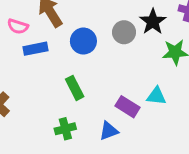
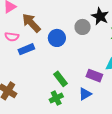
green rectangle: (75, 88) -> (60, 79), moved

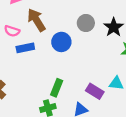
gray circle: (83, 27) -> (86, 23), moved
green rectangle: (60, 79) -> (57, 88), turned 49

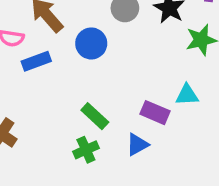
green rectangle: (57, 88) -> (95, 116), turned -60

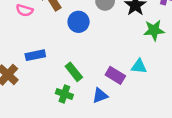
blue rectangle: (36, 61) -> (35, 55), moved
green cross: (86, 150) -> (64, 94), turned 35

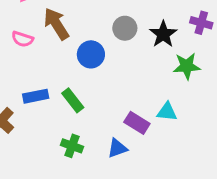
green rectangle: (74, 72) -> (73, 100), moved

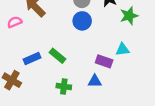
pink semicircle: (22, 39) -> (15, 22), turned 152
blue circle: (91, 54) -> (82, 21), moved
blue triangle: (117, 148) -> (95, 81), turned 32

